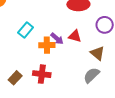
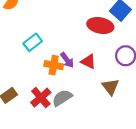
red cross: (42, 74) -> (41, 98), turned 30
gray semicircle: (91, 75) -> (62, 98), moved

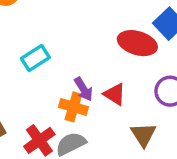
orange cross: (54, 65) -> (73, 107), moved

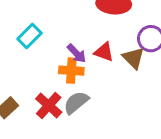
brown triangle: (143, 135) -> (134, 58), moved

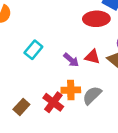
orange cross: (71, 71) -> (71, 90), moved
gray semicircle: (76, 102) -> (92, 95), moved

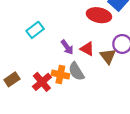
gray semicircle: (92, 95) -> (76, 71), moved, turned -90

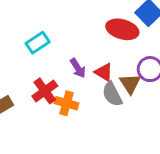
gray semicircle: (76, 71) -> (112, 94), moved
red cross: (42, 82) -> (45, 91), moved

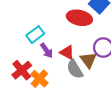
cyan rectangle: (38, 43) -> (35, 35), moved
orange cross: (66, 103) -> (39, 79), turned 30

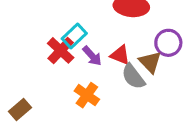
red cross: (22, 70) -> (61, 50), moved

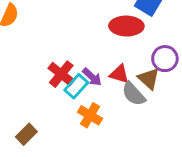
cyan rectangle: (74, 36) -> (76, 86), moved

